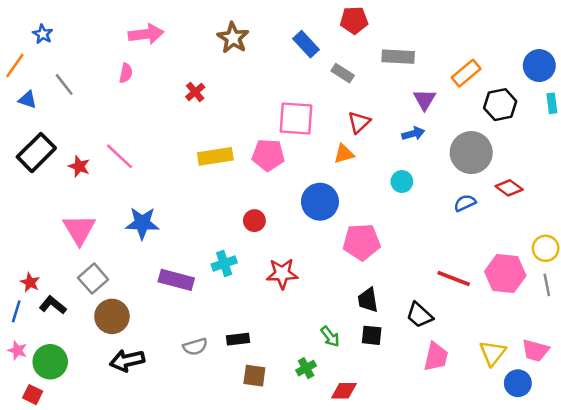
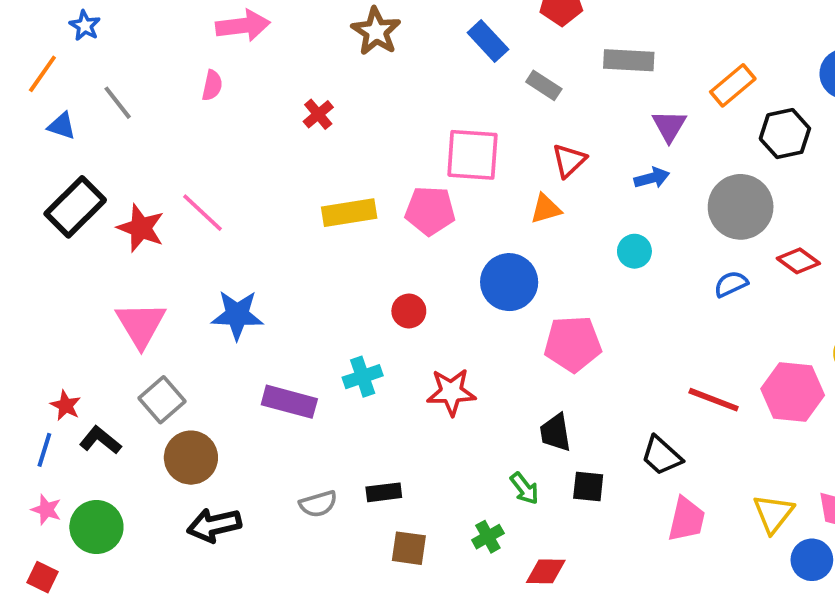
red star: (79, 166) -> (141, 228), size x1.4
black trapezoid: (368, 300) -> (555, 433), moved
red square: (33, 395) -> (42, 577), moved

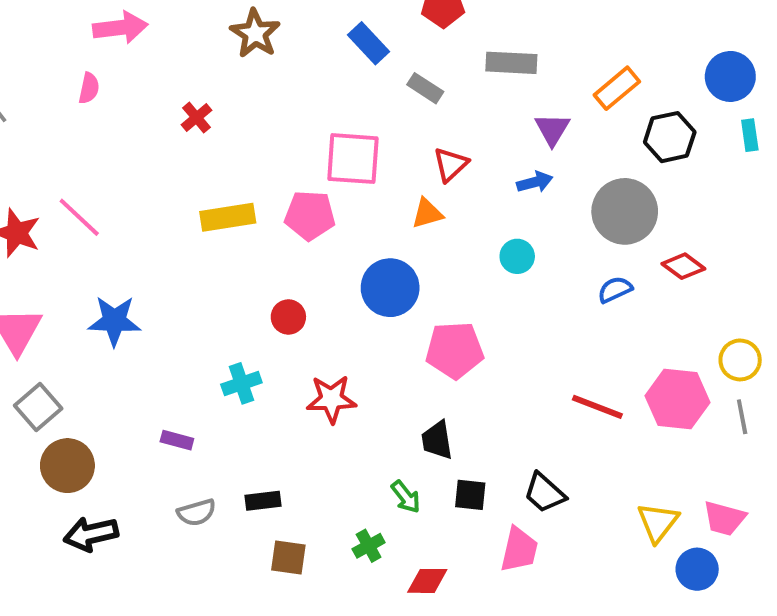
purple rectangle: (289, 402) -> (177, 440), moved, size x0.6
black trapezoid: (661, 456) -> (545, 493), moved
pink trapezoid: (687, 519) -> (519, 550), moved

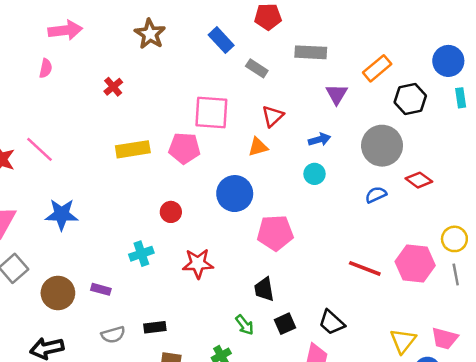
blue arrow: (535, 182) -> (319, 140), moved
brown circle: (67, 466) -> (58, 293), moved
black square: (470, 495) -> (285, 324), turned -30

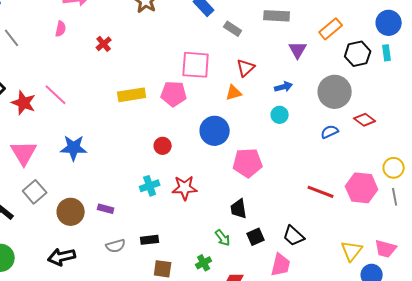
red cross: (113, 87) -> (104, 44), moved
cyan rectangle: (461, 98) -> (387, 53), moved
cyan cross: (141, 254) -> (150, 186), moved

